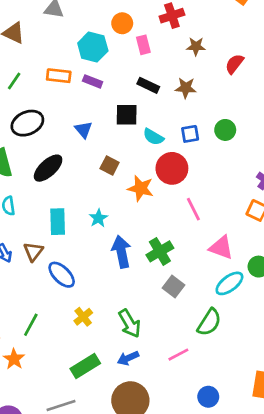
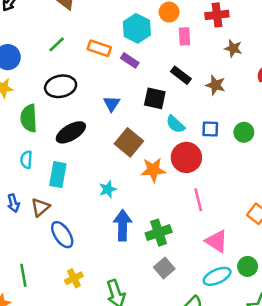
brown square: (110, 166) -> (129, 142), size x1.5
orange star: (141, 188) -> (153, 170), turned -30
cyan rectangle: (58, 222) -> (58, 175), moved
green line: (31, 325) -> (23, 275), turned -50

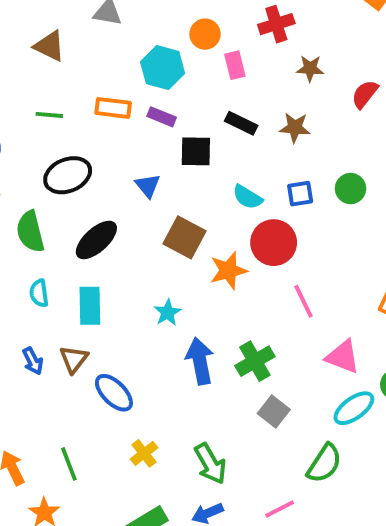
green line: (57, 44) -> (49, 115), turned 60
black square: (155, 98) -> (196, 151), moved

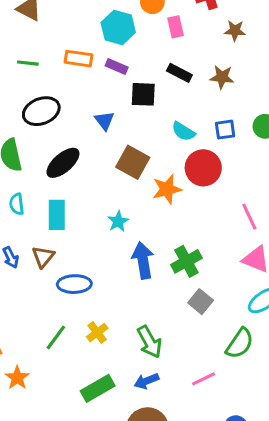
pink line: (303, 301) -> (249, 217), moved
blue ellipse: (114, 393) -> (74, 284), turned -48
green line: (69, 464) -> (56, 337), moved, turned 56

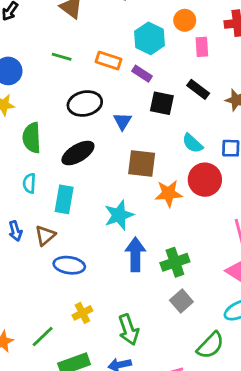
black ellipse: (41, 111) -> (85, 103), moved
brown square: (133, 162) -> (142, 163), turned -32
cyan star: (118, 221) -> (119, 215), size x1.5
green line: (56, 337) -> (43, 337), moved

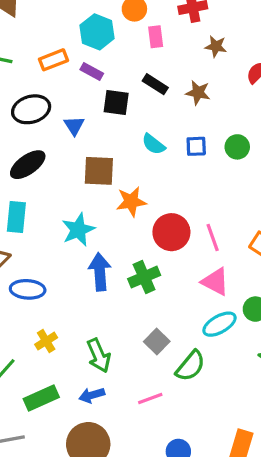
orange rectangle: (108, 61) -> (54, 60), turned -35
red circle: (205, 180) -> (171, 232), moved
gray square: (181, 301) -> (157, 341), moved

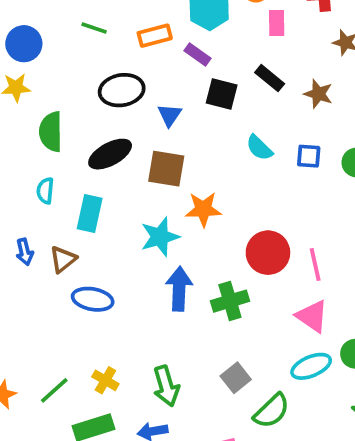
brown square: (99, 171) -> (166, 169), moved
orange star: (131, 202) -> (203, 209), moved
yellow cross: (46, 341) -> (105, 380), moved, turned -35

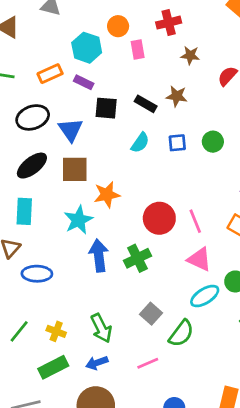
black rectangle: (270, 78) -> (146, 104), moved
blue triangle: (169, 115) -> (71, 130), size x1.4
cyan semicircle: (259, 148) -> (140, 143), turned -90
green line: (54, 390) -> (19, 331), moved

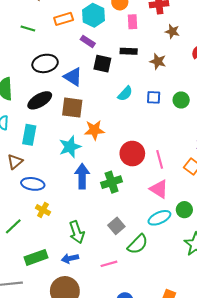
orange rectangle: (50, 74) -> (64, 19), moved
black rectangle: (146, 104) -> (129, 51), moved, turned -35
blue triangle: (71, 130) -> (73, 77), turned -30
yellow cross: (56, 331) -> (43, 210), moved

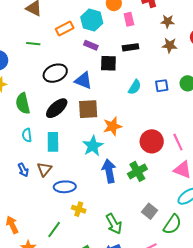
brown star: (158, 61) -> (170, 45), moved

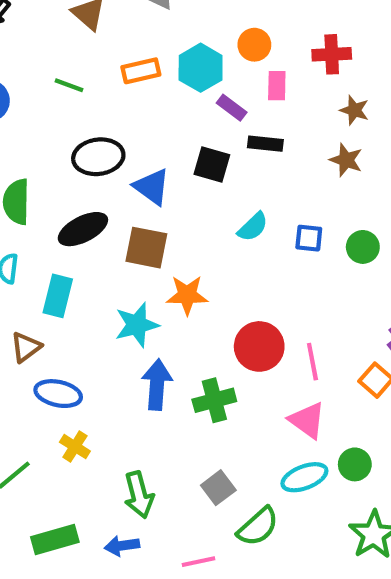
purple rectangle: (91, 45) -> (232, 108), moved

